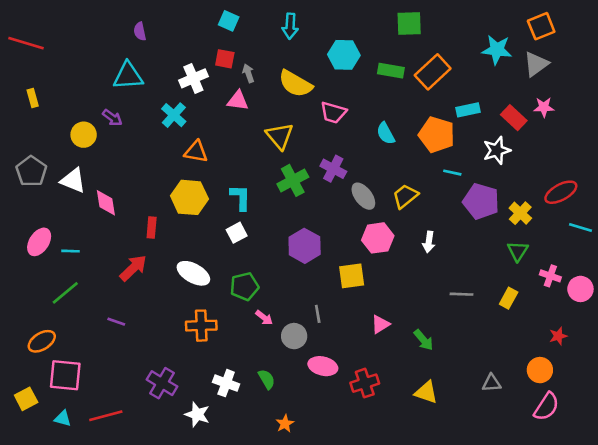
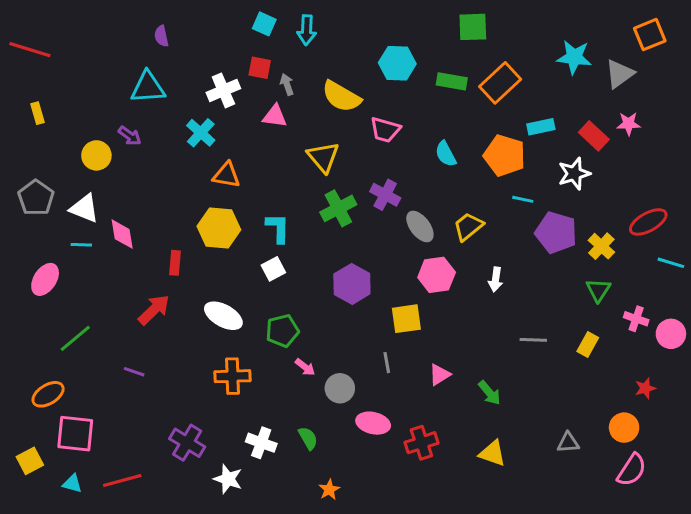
cyan arrow: (290, 26) -> (307, 30), moved
orange square: (541, 26) -> (650, 35), moved
cyan line: (70, 251) -> (81, 245), moved
gray line: (318, 314) -> (387, 363), moved

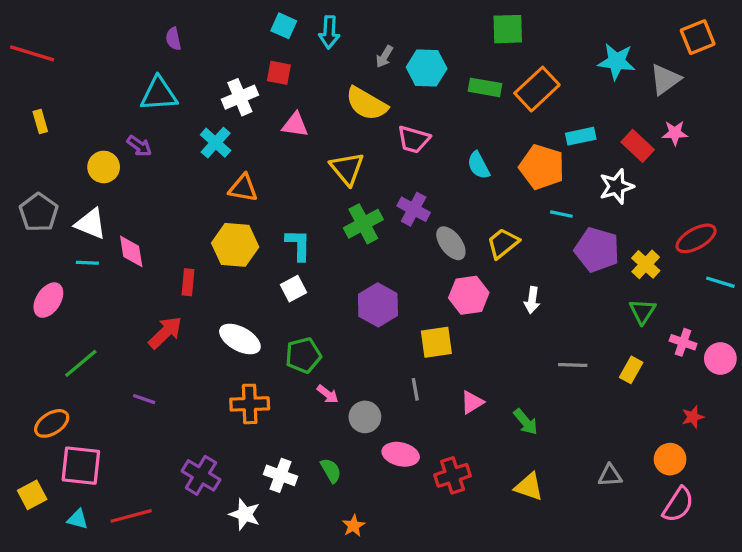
gray arrow: (287, 84) -> (384, 57), moved, turned -130

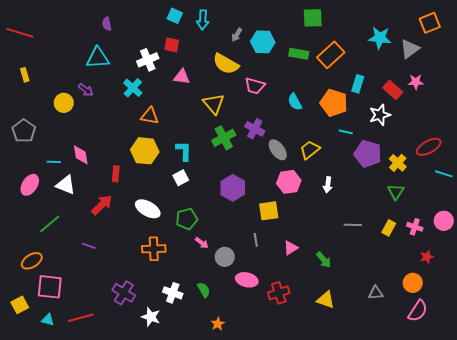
cyan rectangle: (581, 136) -> (358, 84), turned -60
white triangle: (91, 224) -> (66, 185), moved
pink cross: (683, 342) -> (415, 227), moved

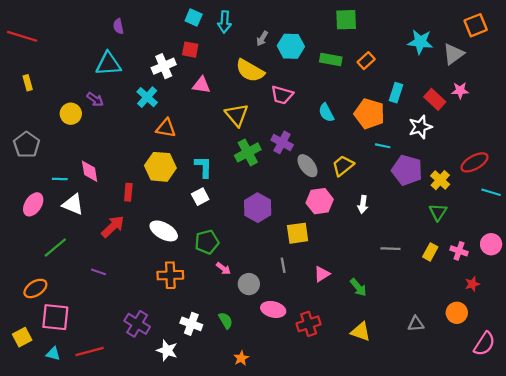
orange rectangle: (331, 55) -> (366, 61), size x0.6
pink semicircle: (418, 311) -> (484, 344), moved

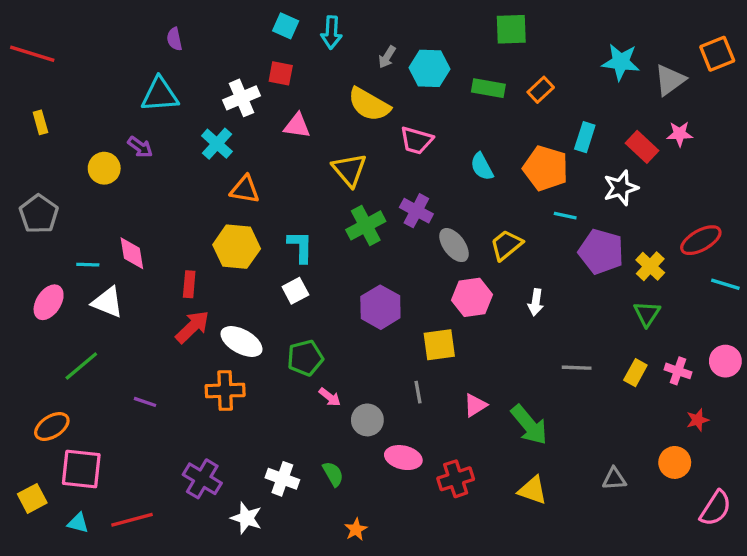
orange square: (476, 25) -> (717, 54), moved
red arrow: (113, 227) -> (192, 327), moved
orange cross: (170, 275) -> (225, 391), moved
green arrow: (358, 287) -> (529, 425), size x1.5

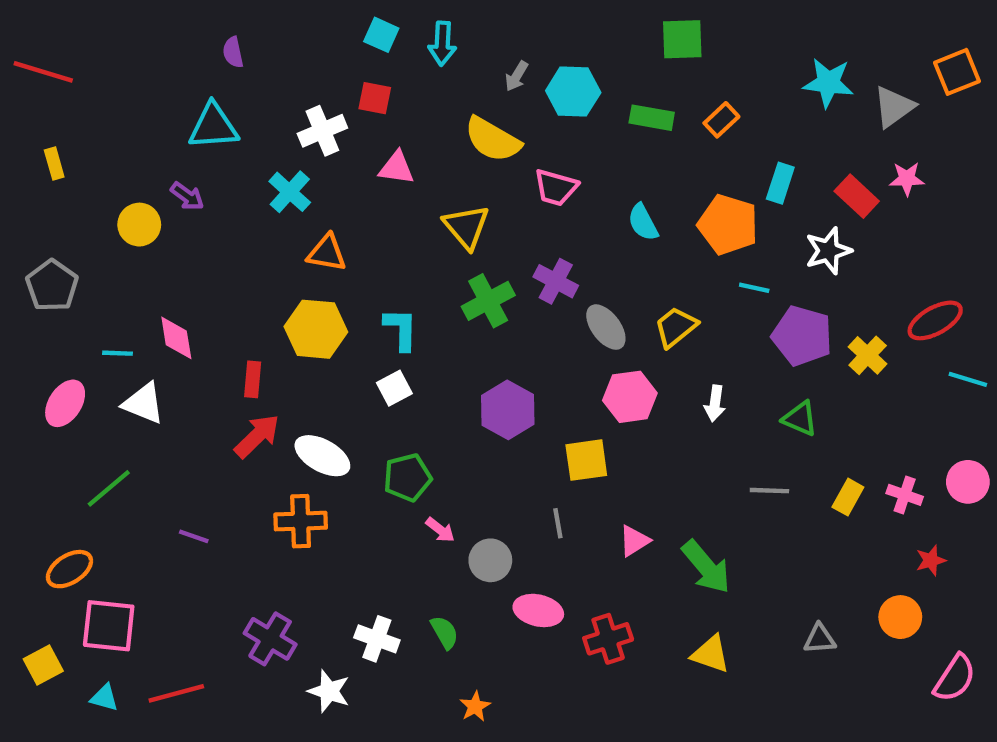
green triangle: (647, 314) -> (800, 419), moved, turned -40

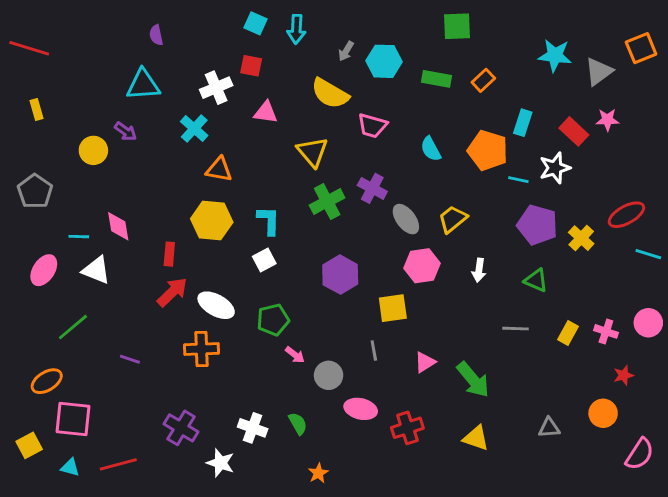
cyan line: (754, 288) -> (518, 180), moved

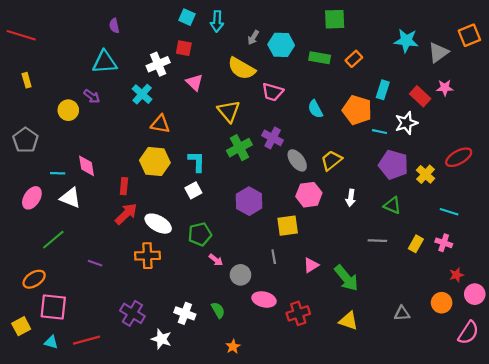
pink triangle: (266, 112) -> (194, 82), turned 36
cyan line: (648, 254) -> (449, 212), moved
pink circle: (648, 323) -> (475, 294), moved

